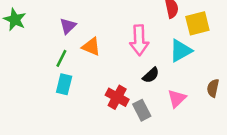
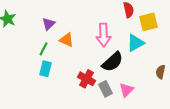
black semicircle: (151, 75) -> (112, 62), size x1.6
pink triangle: (177, 98) -> (126, 90), moved

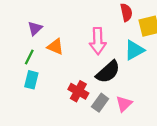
gray rectangle: (106, 89) -> (100, 103), turned 63

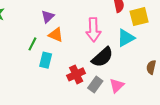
purple triangle: (35, 28) -> (48, 17), moved
cyan rectangle: (31, 80) -> (46, 60), moved
red cross: (78, 91) -> (76, 74), turned 36

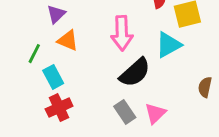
cyan rectangle: (46, 60) -> (53, 77), turned -42
red cross: (76, 74) -> (59, 108), moved
gray rectangle: (95, 85) -> (125, 112), turned -70

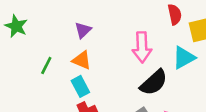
orange triangle: (68, 40) -> (82, 60), moved
green line: (34, 54) -> (46, 65), moved

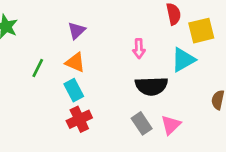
pink arrow: (142, 47) -> (139, 49), size x0.6
black semicircle: (154, 83) -> (151, 86), turned 40

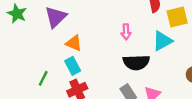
purple triangle: (77, 31) -> (56, 17), moved, size x1.5
green line: (38, 68) -> (43, 78), moved

